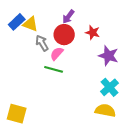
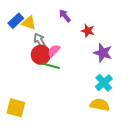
purple arrow: (68, 17) -> (65, 16), turned 104
red circle: (64, 35) -> (41, 55), moved

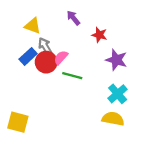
blue rectangle: (16, 21) -> (28, 56), moved
green line: (51, 66) -> (72, 76), moved

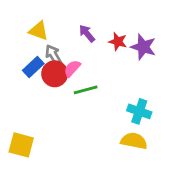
purple arrow: (73, 18) -> (87, 33), moved
purple star: (116, 60) -> (143, 47), moved
green line: (72, 76) -> (86, 90), turned -30
cyan cross: (118, 94) -> (139, 111), turned -30

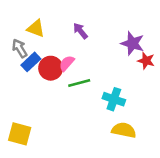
red star: (118, 42) -> (146, 61), moved
gray arrow: (53, 55) -> (20, 48), moved
cyan cross: (139, 111) -> (114, 99), moved

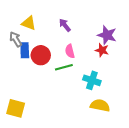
red star: (146, 61) -> (102, 50), moved
blue rectangle: (31, 62) -> (25, 50), turned -49
pink semicircle: (67, 63) -> (70, 51), moved, turned -56

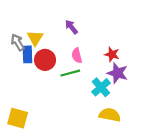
yellow triangle: (29, 23) -> (35, 38), moved, turned 42
purple star: (107, 35) -> (117, 73), moved
cyan cross: (92, 80) -> (101, 87), turned 30

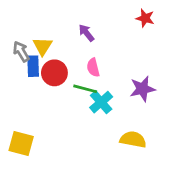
red star: (112, 54) -> (145, 18), moved
green line: (70, 73) -> (85, 89), turned 30
purple star: (117, 73) -> (142, 89), turned -30
cyan cross: (101, 87) -> (101, 102), moved

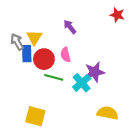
pink semicircle: (93, 68) -> (66, 55), moved
green line: (85, 89) -> (54, 77), moved
purple star: (142, 89) -> (95, 72), moved
yellow square: (21, 143) -> (35, 116), moved

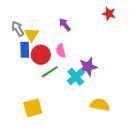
gray arrow: (17, 42) -> (18, 29), moved
green line: (54, 77) -> (50, 72), turned -48
yellow square: (35, 116) -> (33, 108), turned -30

